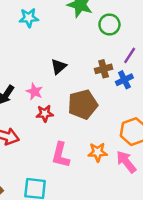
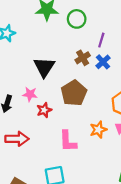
black triangle: (59, 67) -> (44, 67), size x1.5

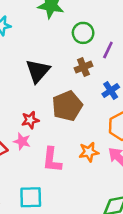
green circle: (77, 19) -> (83, 33), moved
blue cross: (103, 62) -> (111, 91), moved
pink star: (30, 94) -> (22, 141), moved

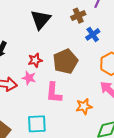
blue cross: (111, 91) -> (93, 34), moved
brown pentagon: (67, 106) -> (65, 61), moved
orange star: (89, 152) -> (84, 106), moved

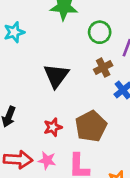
pink star: (29, 78) -> (47, 160), moved

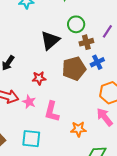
green circle: (100, 32) -> (76, 24), moved
brown pentagon: (91, 126) -> (74, 69), moved

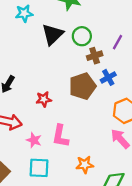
black triangle: (50, 40) -> (53, 34), moved
pink star: (29, 102) -> (34, 140), moved
orange star: (78, 129) -> (85, 165), moved

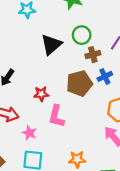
black triangle: (53, 34) -> (51, 45), moved
pink L-shape: (60, 136) -> (56, 116), moved

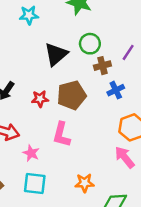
brown pentagon: (79, 83) -> (72, 95), moved
red star: (41, 94) -> (40, 99), moved

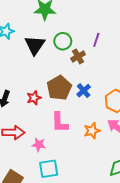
black triangle: (56, 54) -> (35, 45), moved
blue cross: (116, 90) -> (84, 91), moved
orange star: (84, 183) -> (92, 131), moved

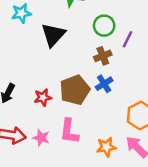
green circle: (63, 41) -> (104, 26), moved
blue cross: (84, 91) -> (104, 84), moved
pink star: (39, 145) -> (41, 138), moved

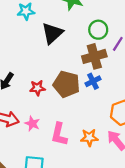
brown cross: (103, 56) -> (94, 56), size x1.5
brown pentagon: (75, 90) -> (66, 84), turned 30
pink L-shape: (69, 131) -> (59, 134), moved

